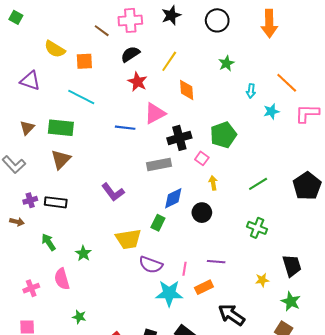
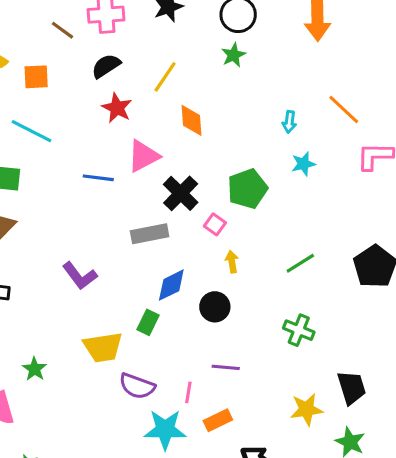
green star: (226, 63) -> (233, 55), moved
cyan star: (271, 111) -> (303, 164), moved
black cross: (179, 138) -> (181, 193), turned -30
purple line: (216, 262) -> (226, 367), moved
yellow star: (262, 280) -> (307, 409), size x1.5

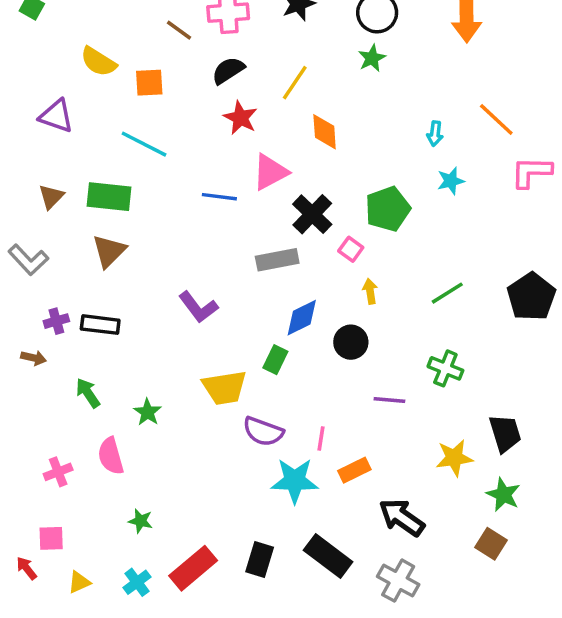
purple line: (226, 367) -> (389, 400), moved

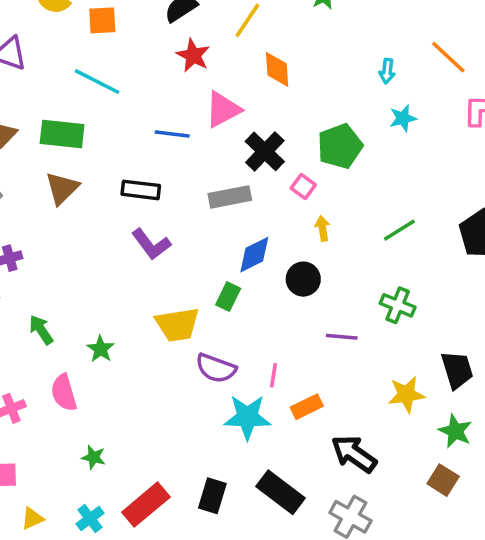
black rectangle: (100, 325) -> (141, 190), moved

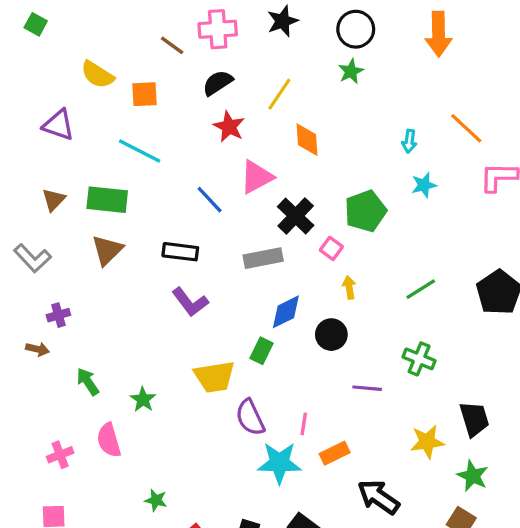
blue line: (172, 134) -> (210, 200), turned 40
purple semicircle: (216, 368) -> (250, 417), turned 45
green star: (94, 457) -> (156, 500), moved

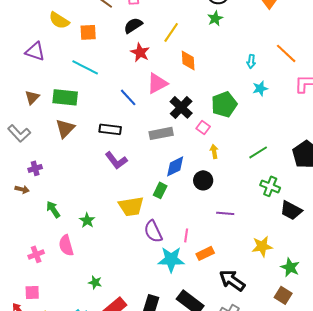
green cross: (419, 359) -> (270, 186), moved
black trapezoid: (474, 419) -> (291, 210), moved, turned 135

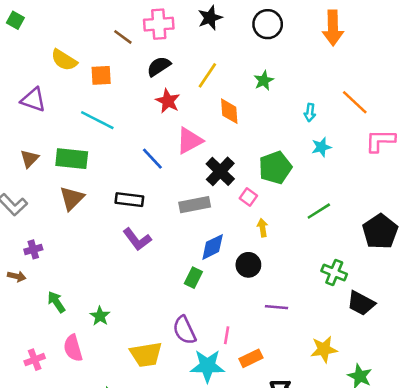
green star: (215, 18) -> (264, 80), moved
green line: (258, 152) -> (319, 211), moved
yellow trapezoid: (131, 206) -> (146, 354), moved

